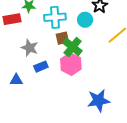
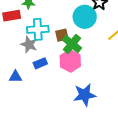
cyan cross: (55, 17) -> (38, 29), moved
cyan circle: (85, 20) -> (85, 17), size x1.5
blue star: (99, 100) -> (85, 95), moved

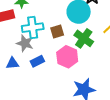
green cross: (72, 44) -> (84, 38), moved
blue triangle: (15, 77) -> (13, 63), moved

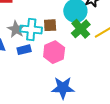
cyan cross: (33, 28) -> (31, 29), moved
green cross: (84, 38) -> (81, 29), moved

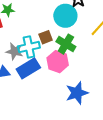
green cross: (81, 29) -> (66, 44), moved
blue rectangle: (24, 50) -> (28, 68), size x1.6

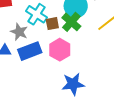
green cross: (66, 44) -> (71, 22), moved
cyan cross: (29, 47) -> (36, 14), moved, turned 35

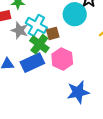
green cross: (71, 22) -> (39, 44), moved
gray star: (19, 32) -> (20, 30), moved

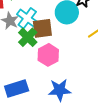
brown square: (53, 33) -> (42, 28), size x1.5
blue rectangle: (32, 63) -> (17, 89), moved

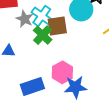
pink hexagon: (48, 55) -> (62, 72), moved

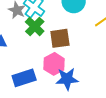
brown square: (57, 26) -> (60, 38), moved

